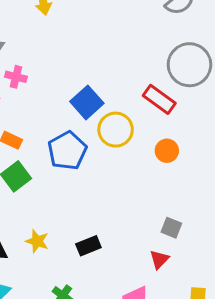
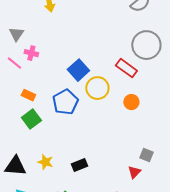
gray square: (171, 228) -> (146, 155), moved
red triangle: (159, 259) -> (134, 172), moved

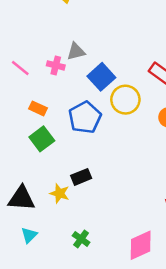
gray triangle: (16, 34) -> (76, 51), moved, turned 42
pink cross: (31, 53) -> (56, 65), moved
black rectangle: (79, 165) -> (81, 177), moved

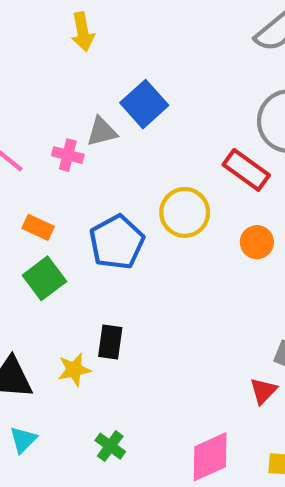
blue square: (101, 77) -> (144, 104), moved
black rectangle: (81, 177) -> (110, 342), turned -60
yellow star: (60, 193) -> (74, 370), turned -30

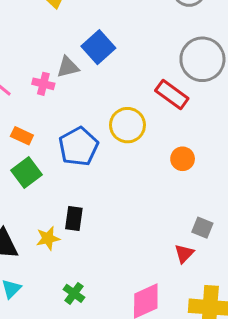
orange circle: (257, 242) -> (183, 159), moved

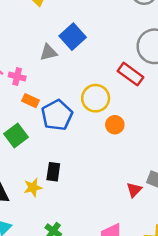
pink cross: (43, 84) -> (17, 76), moved
orange rectangle: (22, 136) -> (30, 101), moved
orange circle: (183, 159) -> (115, 125), moved
red triangle: (184, 254) -> (134, 190), moved

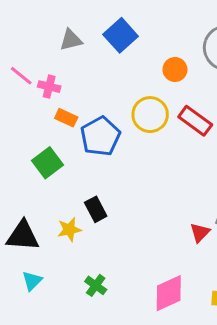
gray triangle: (49, 52) -> (71, 40), moved
red rectangle: (131, 74) -> (195, 121), moved
orange circle: (115, 125) -> (175, 70), moved
black rectangle: (53, 172) -> (96, 209), turned -36

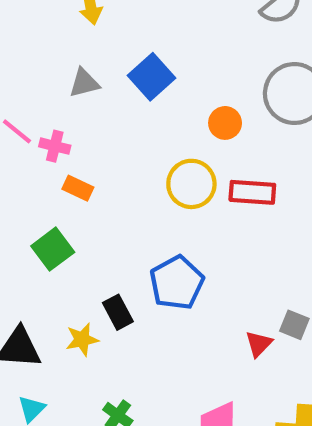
red rectangle: (195, 121) -> (252, 192), turned -32
blue pentagon: (100, 136) -> (177, 283), moved

